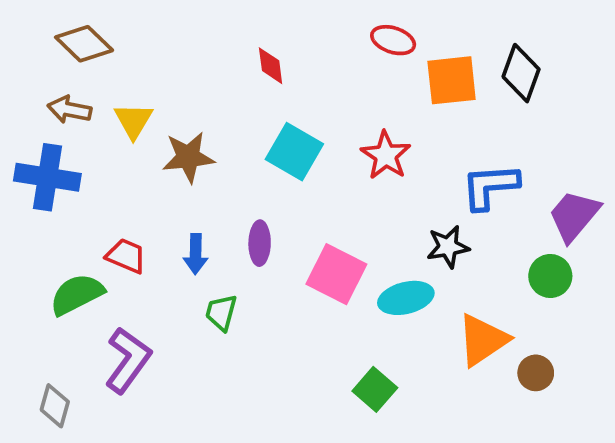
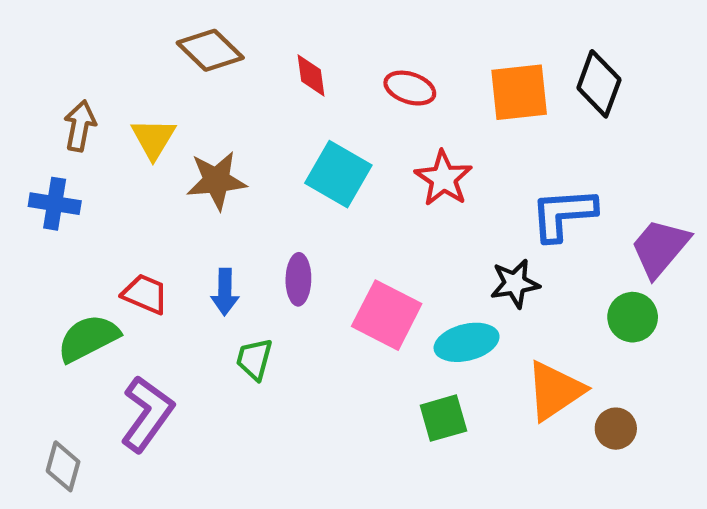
red ellipse: (393, 40) -> (410, 88), moved
brown diamond: (84, 44) -> (210, 50), moved
brown arrow: (69, 110) -> (80, 126), turned 90
blue cross: (47, 177) -> (55, 204), size x0.7
green square: (375, 389) -> (443, 418), moved, turned 33

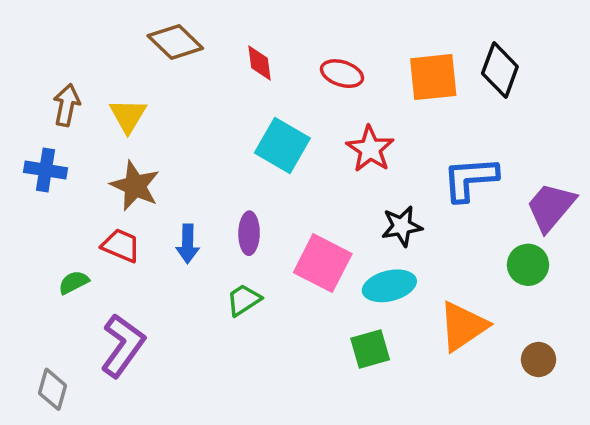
brown star: (216, 181) -> (135, 186), moved, turned 30
black star: (515, 284) -> (402, 226), moved
green semicircle: (88, 338) -> (74, 282), size x0.6
green trapezoid: (254, 359) -> (244, 300), moved, turned 42
brown circle: (616, 429) -> (539, 360), moved

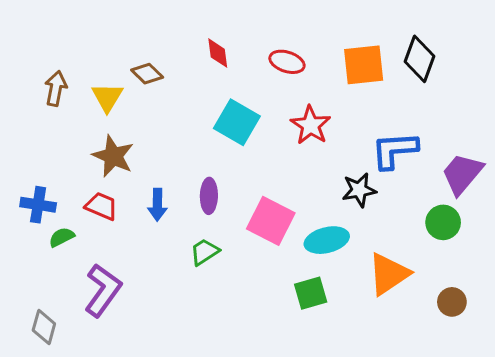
brown diamond: (175, 42) -> (147, 74), moved, size x0.7
blue cross: (46, 170) -> (38, 205), moved
black star: (402, 226) -> (359, 190), moved

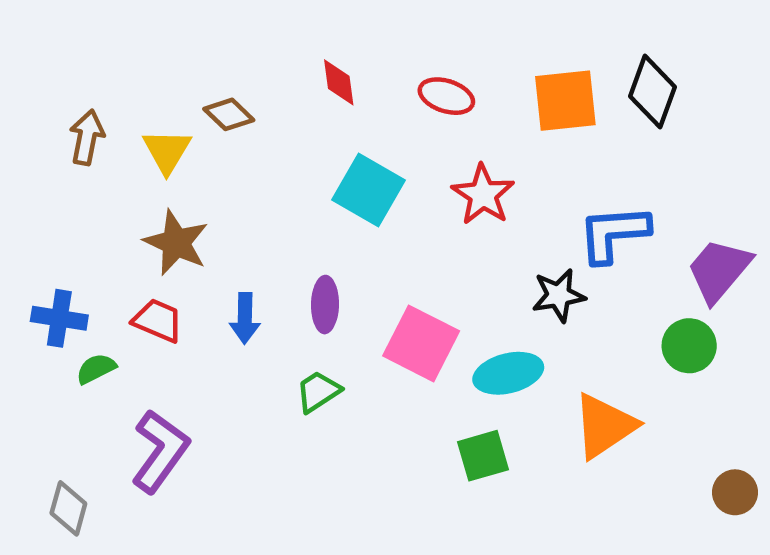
brown circle: (452, 302) -> (735, 492), moved

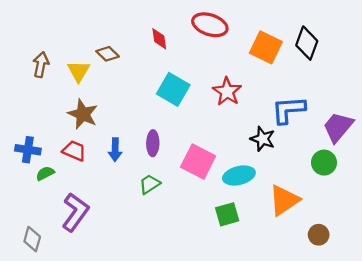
red ellipse: (446, 96) -> (210, 25), moved, size x1.4
orange square: (565, 101) -> (266, 47), turned 32
black star: (559, 295) -> (263, 139), turned 30
brown circle: (735, 492) -> (319, 235), moved

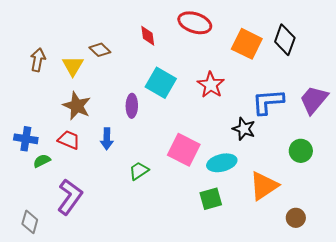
purple trapezoid: (338, 127) -> (314, 100), moved
purple ellipse: (153, 143) -> (132, 106), moved

